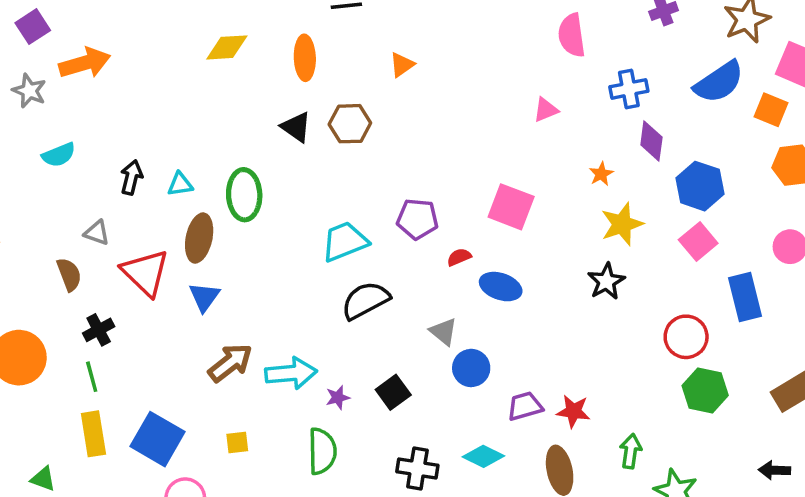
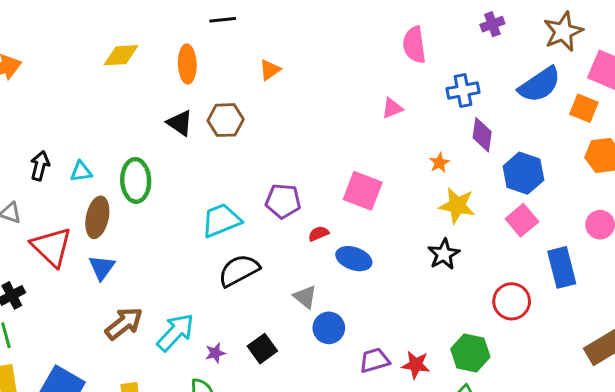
yellow star: (622, 224) -> (457, 206), turned 30
cyan arrow: (291, 373) -> (175, 332), turned -42
green hexagon: (705, 391) -> (470, 353), moved

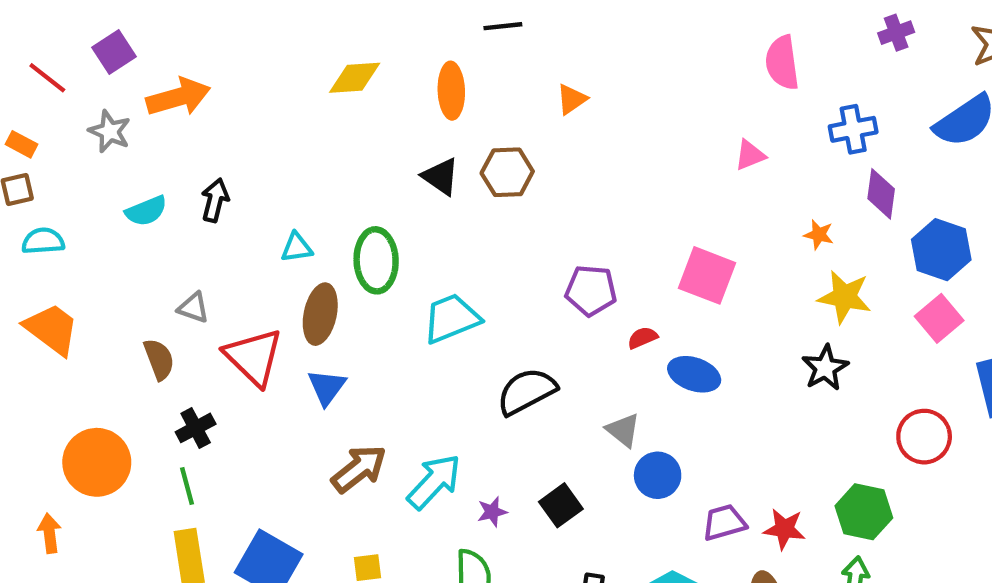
orange star: (439, 163) -> (819, 235), turned -30
black arrow: (40, 166) -> (215, 200), moved
cyan trapezoid: (221, 220) -> (451, 318), moved

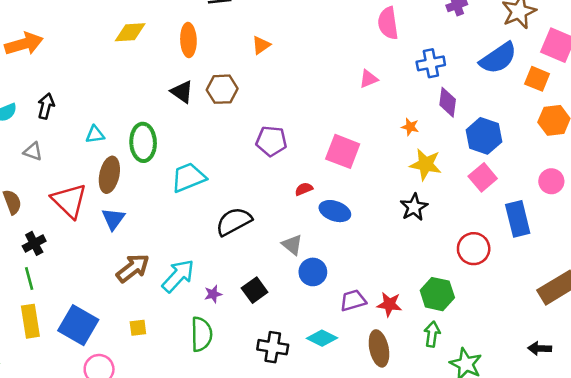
purple pentagon: (591, 290) -> (271, 141), moved
gray triangle: (193, 308) -> (33, 151), moved

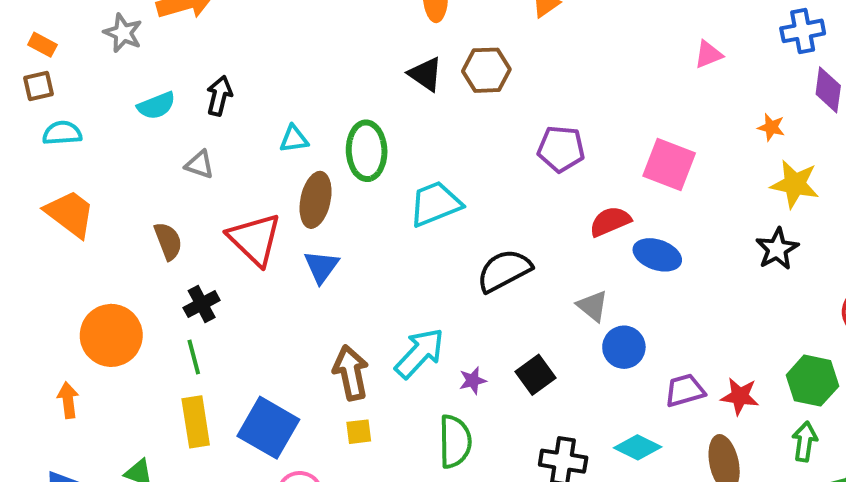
red semicircle: (304, 189) -> (610, 221), size x1.5
brown arrow: (133, 268) -> (351, 373), moved, turned -64

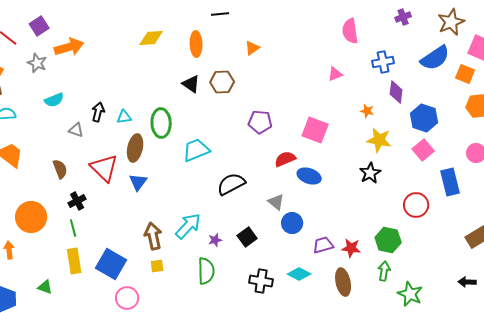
black arrow: (219, 96) -> (98, 112), moved

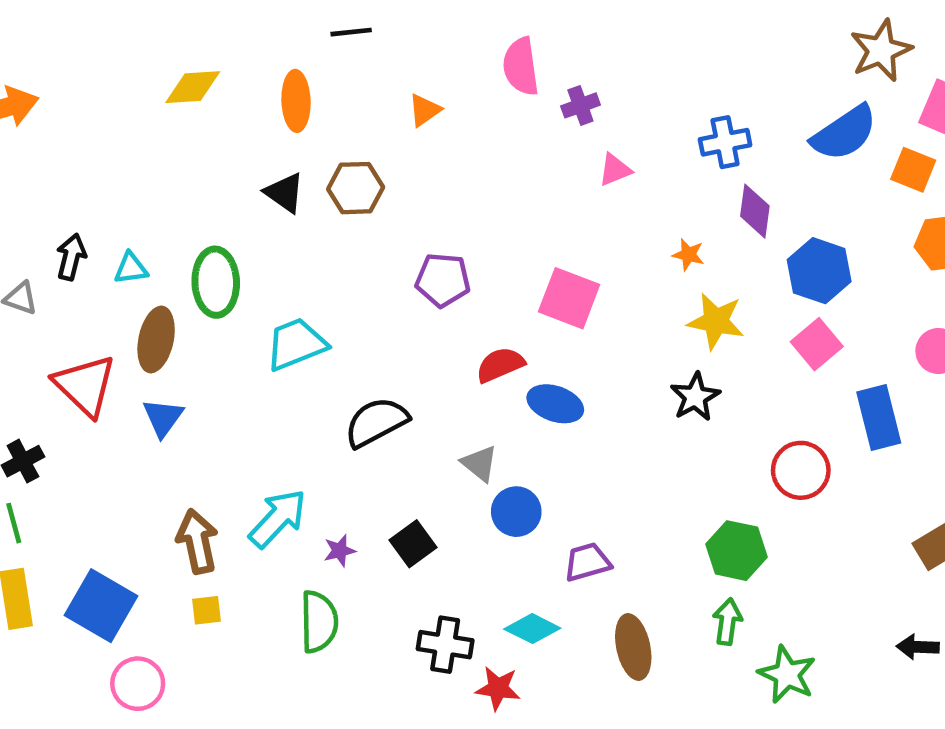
purple cross: (403, 17) -> (580, 105), moved
pink semicircle: (350, 31) -> (521, 66), moved
red star: (351, 248) -> (498, 688), moved

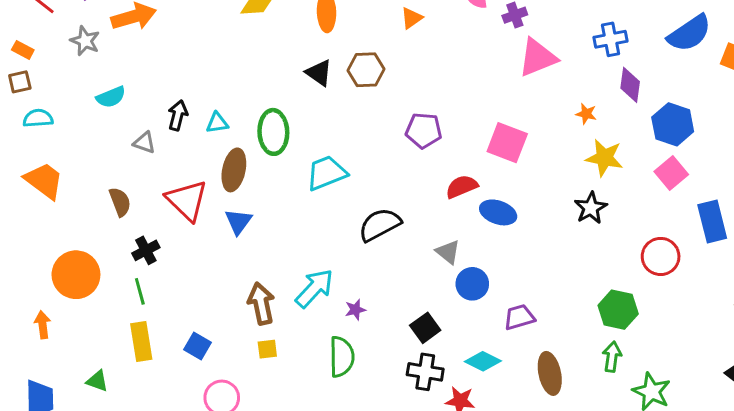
pink triangle: (615, 170) -> (538, 58), size x1.8
black square: (413, 544) -> (425, 328), moved
blue square: (101, 606) -> (197, 346), size x0.6

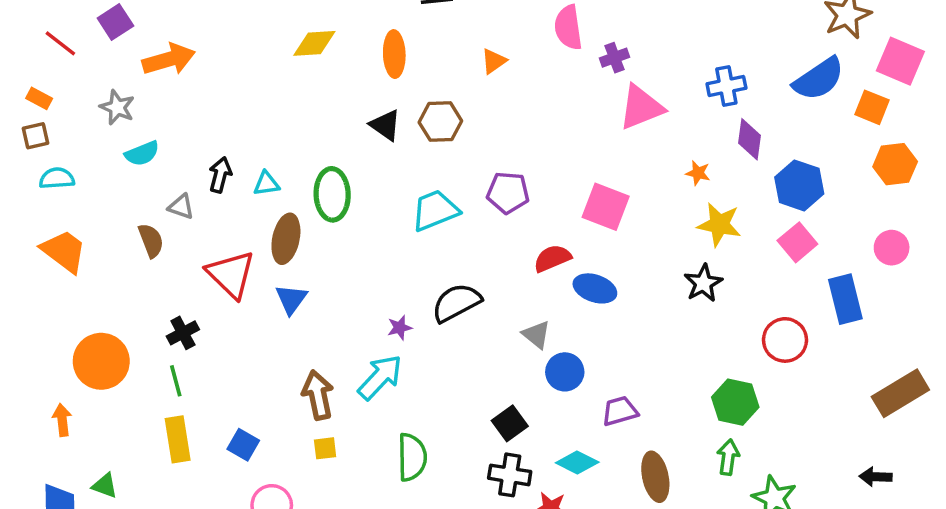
gray star: (85, 41) -> (117, 107), moved
cyan trapezoid: (327, 173) -> (435, 210), moved
brown semicircle: (120, 202) -> (151, 241), moved
purple star: (355, 310) -> (400, 328), moved
green triangle: (97, 381) -> (105, 486), moved

